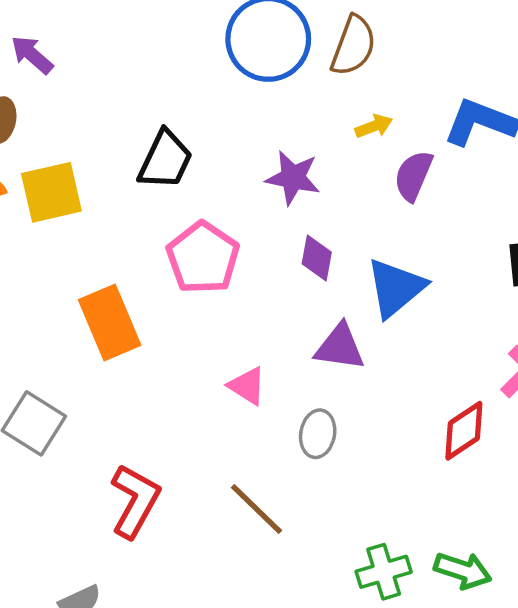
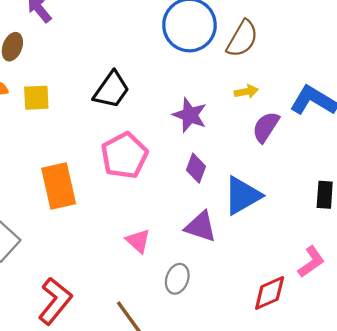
yellow square: (51, 192) -> (36, 98), size x0.7

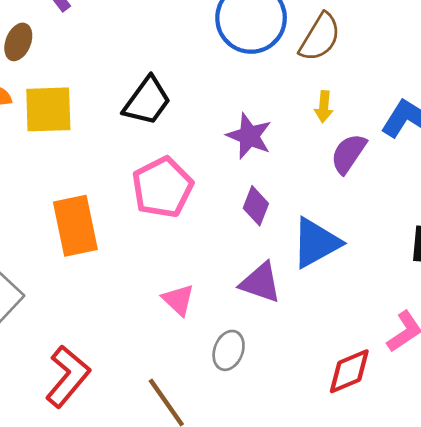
yellow arrow: (246, 92) -> (324, 107), turned 105
yellow square: (36, 98) -> (48, 109), size x1.4

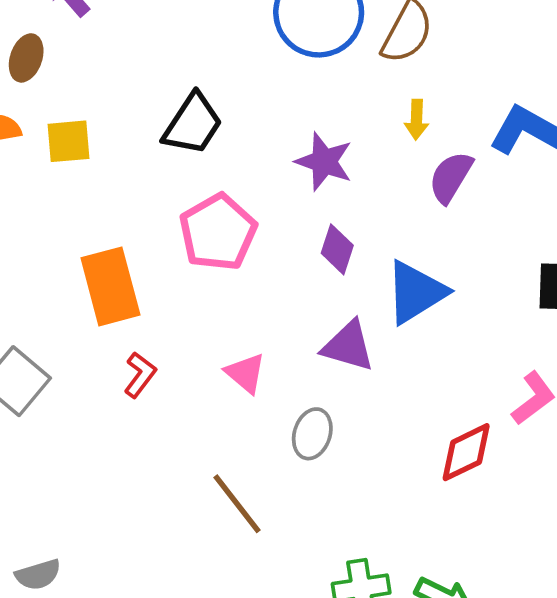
yellow square: (48, 109) -> (69, 141), size x0.7
red L-shape: (68, 376) -> (140, 375), moved, size x0.6

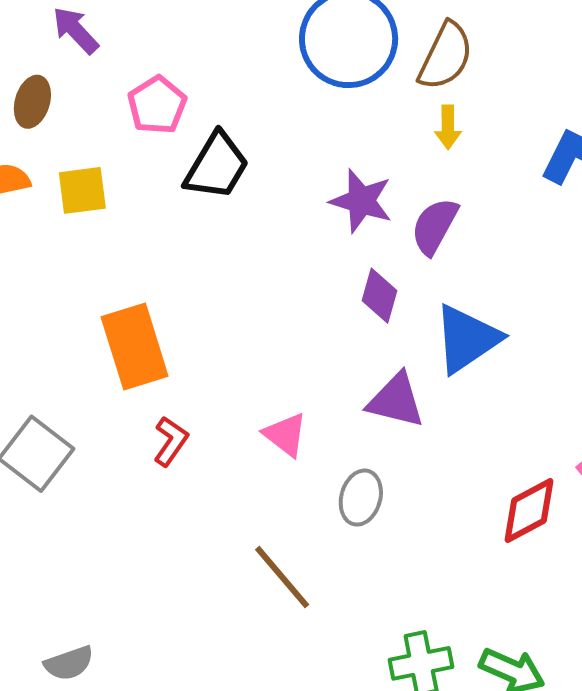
yellow arrow: (416, 120) -> (448, 127), moved
purple semicircle: (451, 177) -> (435, 226), moved
pink pentagon: (218, 232) -> (157, 105), moved, size x0.7

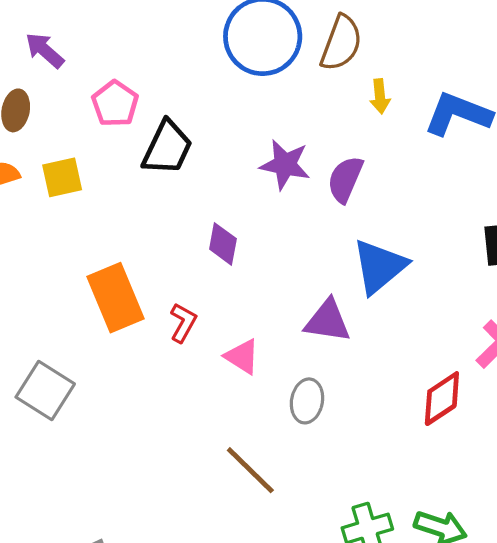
yellow arrow: (448, 127) -> (380, 96), moved
purple diamond: (380, 296) -> (223, 244), moved
red L-shape: (171, 441) -> (183, 323), moved

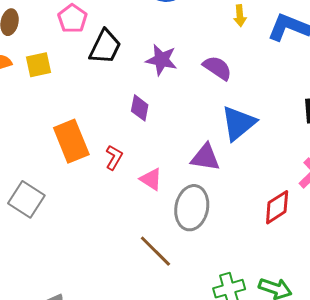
purple star: (285, 165) -> (161, 60), moved
purple semicircle: (345, 179) -> (217, 68), turned 100
gray ellipse: (307, 401) -> (192, 208), size x1.6

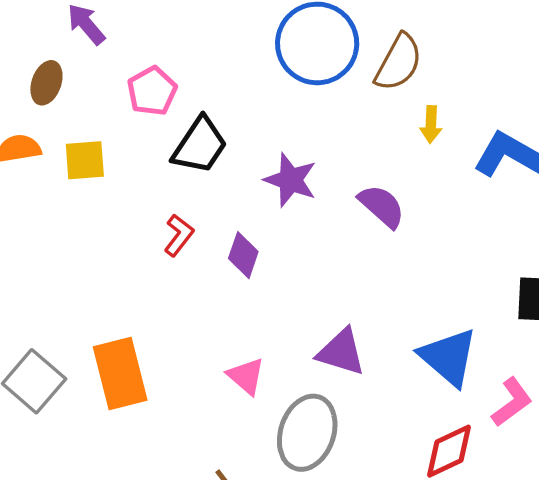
blue triangle: (238, 123) -> (448, 357), moved, turned -48
orange rectangle: (71, 141) -> (120, 374), moved
red L-shape: (114, 157) -> (179, 235), moved

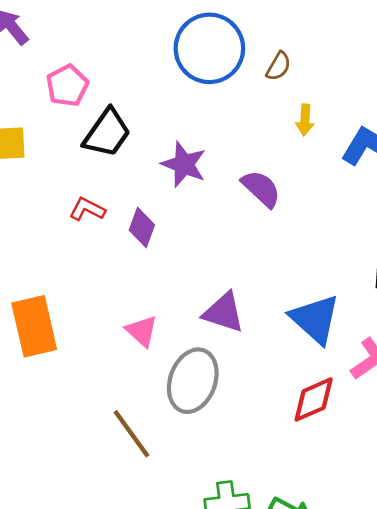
brown semicircle: (399, 62) -> (279, 66), size x0.6
red L-shape: (179, 235) -> (87, 209), turned -102

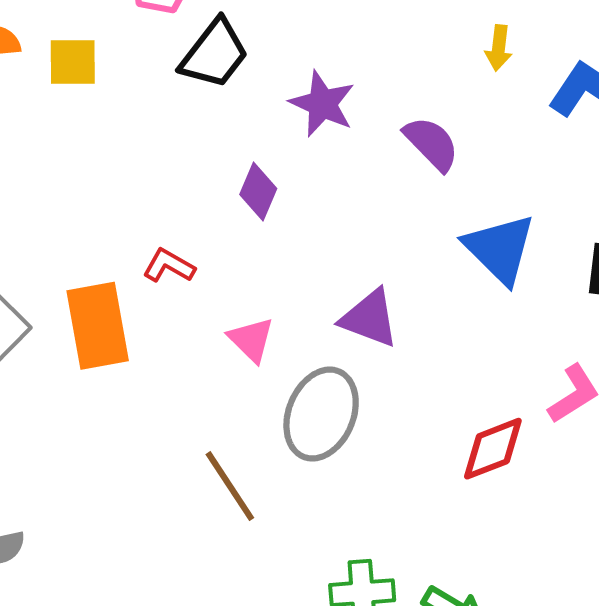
red L-shape: (87, 209) -> (169, 266), moved
blue triangle: (315, 319) -> (500, 249), moved

